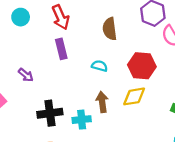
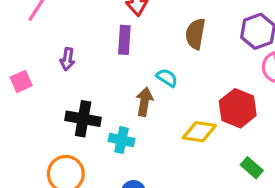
red hexagon: (142, 66) -> (238, 108), moved
purple arrow: (26, 75) -> (67, 59), turned 42
brown arrow: (102, 102) -> (144, 102), moved

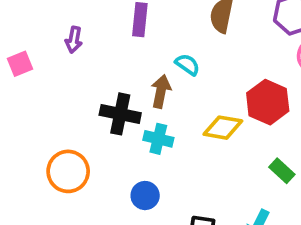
black cross: (83, 119) -> (120, 114), moved
cyan cross: (122, 140) -> (158, 139), moved

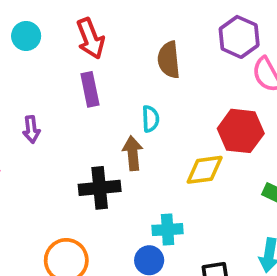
cyan semicircle: (187, 65) -> (150, 119), turned 70
cyan cross: (158, 139) -> (168, 230), moved

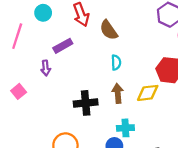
brown semicircle: (169, 60) -> (109, 30), moved, turned -30
purple rectangle: (90, 89) -> (63, 46), moved, turned 72
brown arrow: (133, 153) -> (118, 93), moved

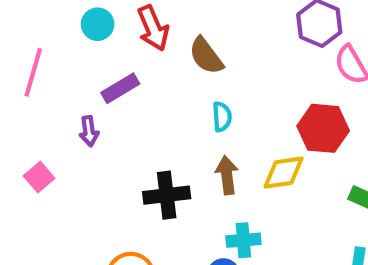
cyan circle: (43, 13) -> (98, 24), moved

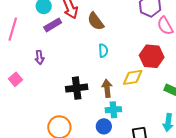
purple rectangle: (120, 88) -> (53, 25), moved
brown arrow: (227, 175) -> (107, 88), moved

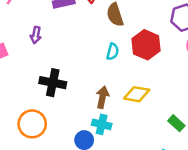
red hexagon: (152, 56) -> (146, 45), moved
black cross: (77, 88) -> (53, 83), moved

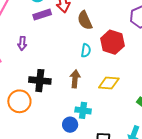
brown arrow: (102, 97) -> (75, 79), moved
orange circle: (32, 124) -> (19, 101), moved

